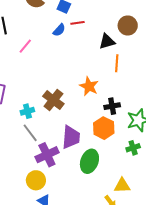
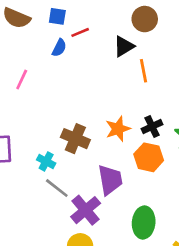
orange star: (89, 86) -> (118, 129), moved, turned -30
cyan cross: (27, 111) -> (46, 161), turned -32
green ellipse: (89, 161) -> (144, 223), moved

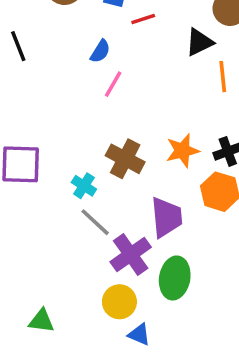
blue semicircle: (59, 48) -> (100, 51), moved
pink line: (22, 80) -> (113, 84), moved
green ellipse: (144, 223) -> (175, 278), moved

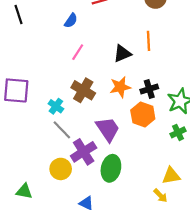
black triangle: (199, 42) -> (122, 54), moved
pink line: (113, 84) -> (78, 52), moved
purple trapezoid: (166, 217) -> (108, 129), turned -32
yellow circle: (119, 302) -> (61, 169), moved

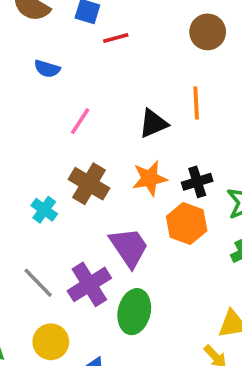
blue semicircle: (71, 21) -> (47, 69), moved, turned 72
gray line: (62, 130) -> (38, 283), moved
yellow circle: (61, 169) -> (51, 342), moved

